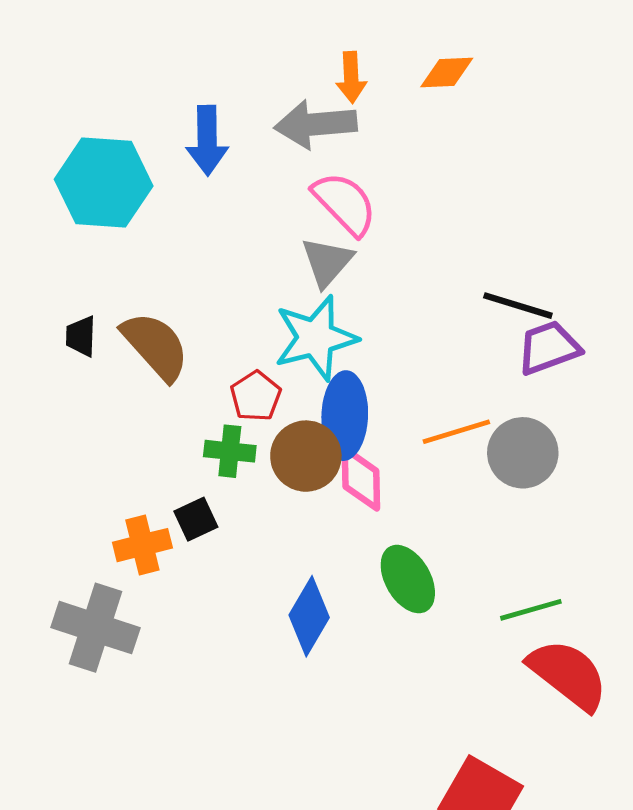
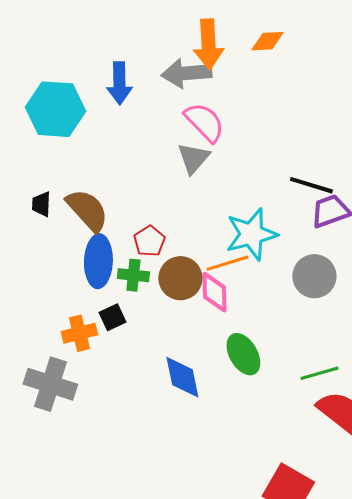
orange arrow: (351, 77) -> (208, 44), size x1.6
cyan star: (316, 338) -> (251, 234), moved
blue ellipse: (345, 416) -> (98, 261), moved
orange line: (456, 432) -> (227, 263), moved
blue diamond: (309, 616) -> (182, 377), turned -42

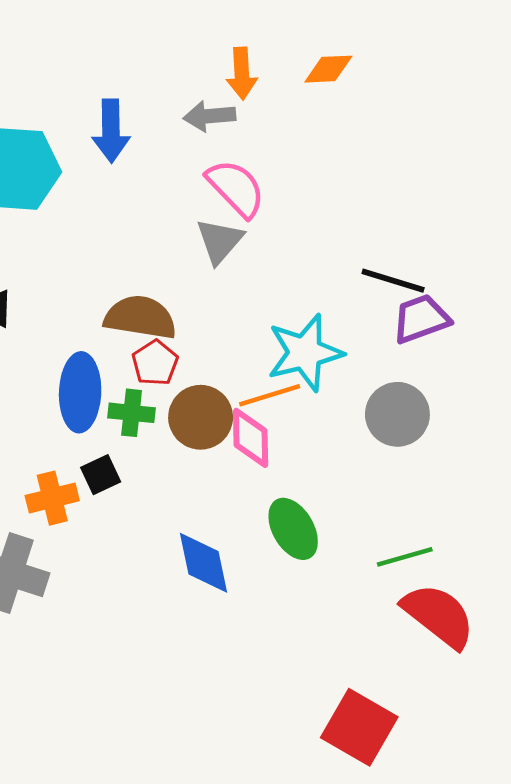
orange arrow: (208, 44) -> (242, 73), size x0.7
gray arrow: (186, 73) -> (209, 116), size x0.7
brown semicircle: (87, 210) -> (140, 317), moved, turned -39

